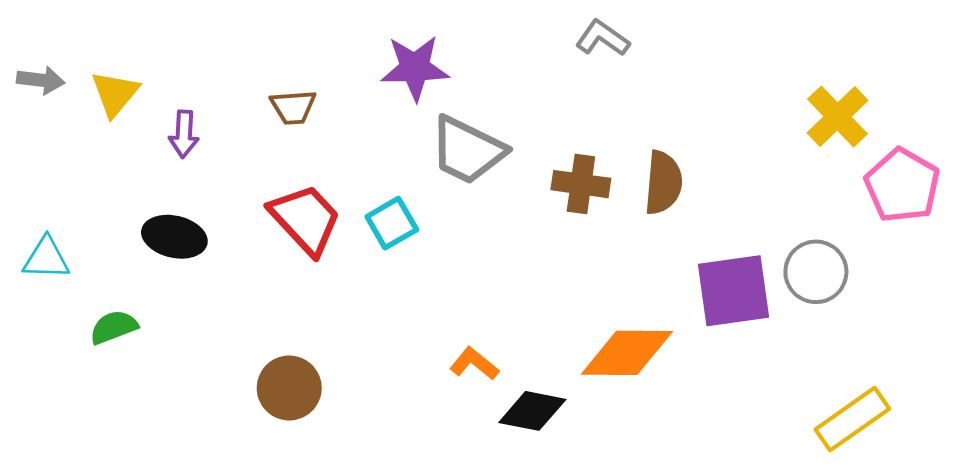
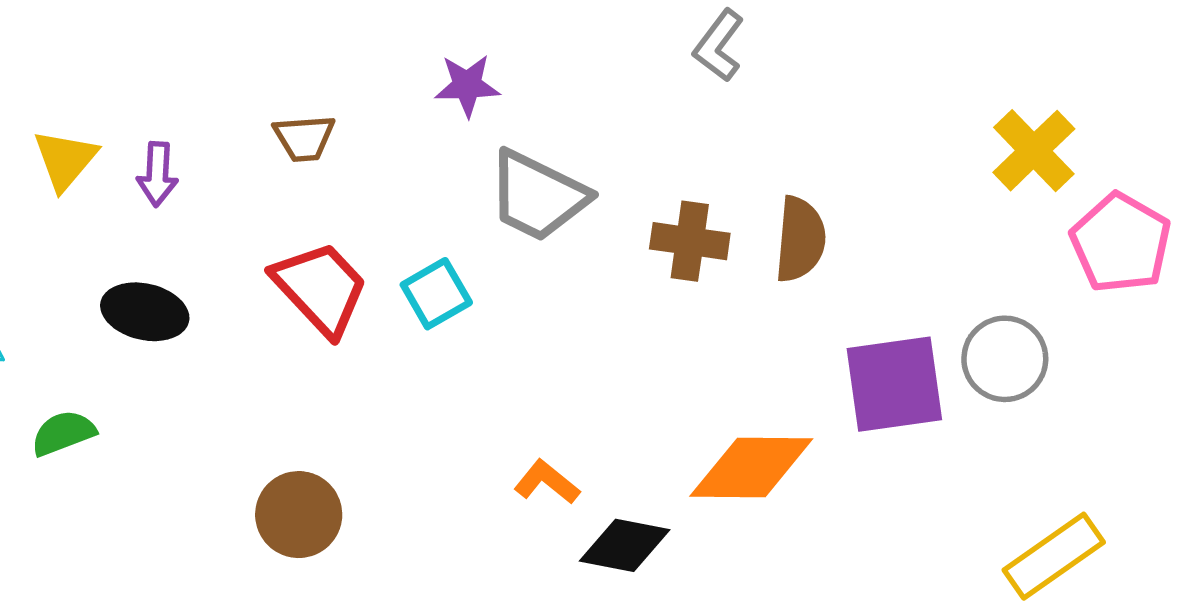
gray L-shape: (603, 38) -> (719, 46), turned -88
purple star: (415, 68) -> (467, 85), size x0.7
yellow triangle: (115, 94) -> (65, 160), moved

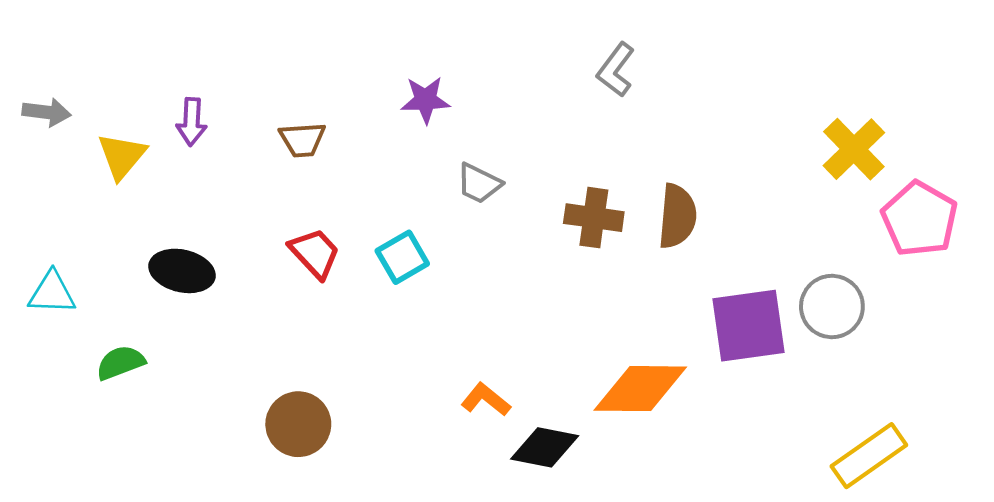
purple arrow: (157, 174) -> (192, 122), moved
gray trapezoid: (538, 196) -> (479, 183), size x0.6
red trapezoid: (320, 288) -> (315, 253), size x0.7

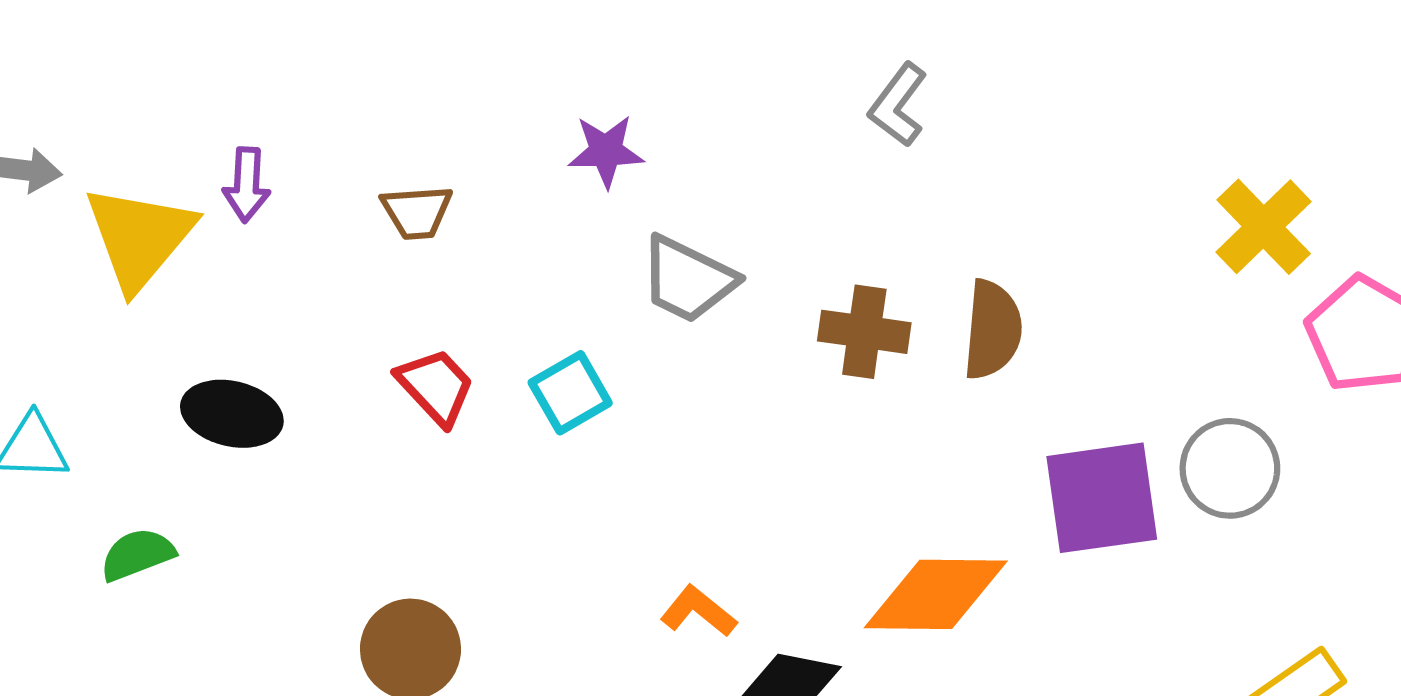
yellow triangle: (122, 156) -> (139, 237), size x1.5
gray trapezoid: (479, 183) -> (688, 279), size x1.4

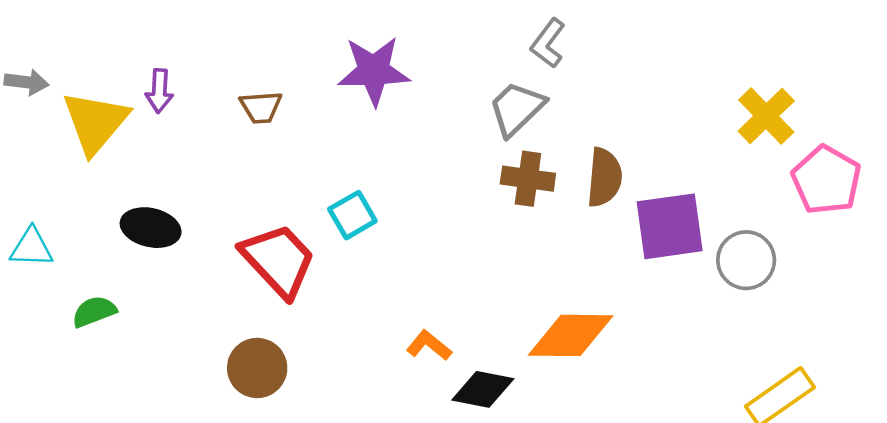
purple star: (606, 151) -> (374, 71), size x1.6
gray trapezoid: (688, 279) -> (517, 108), moved, turned 110
red trapezoid: (436, 386) -> (278, 260), moved, size x1.6
purple square: (1102, 498) -> (670, 226), moved

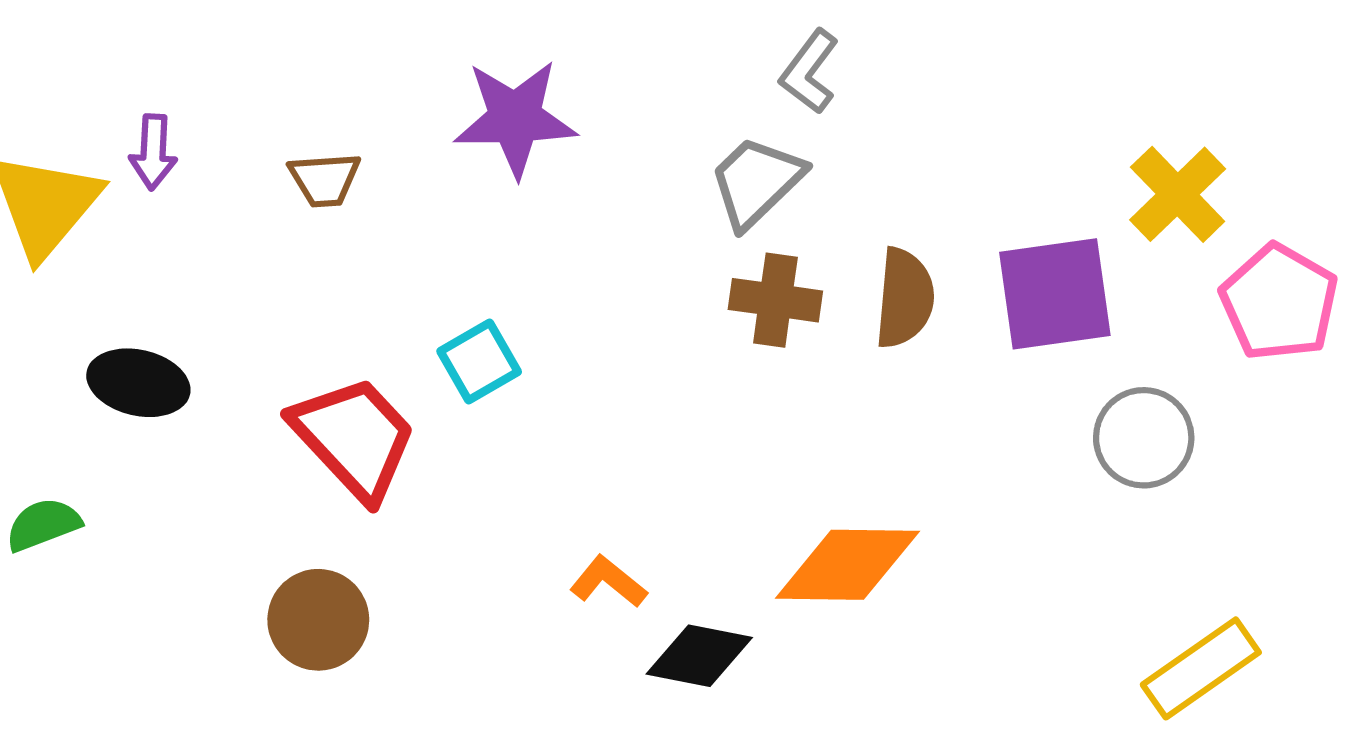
purple square: (670, 226) -> (1055, 294), moved

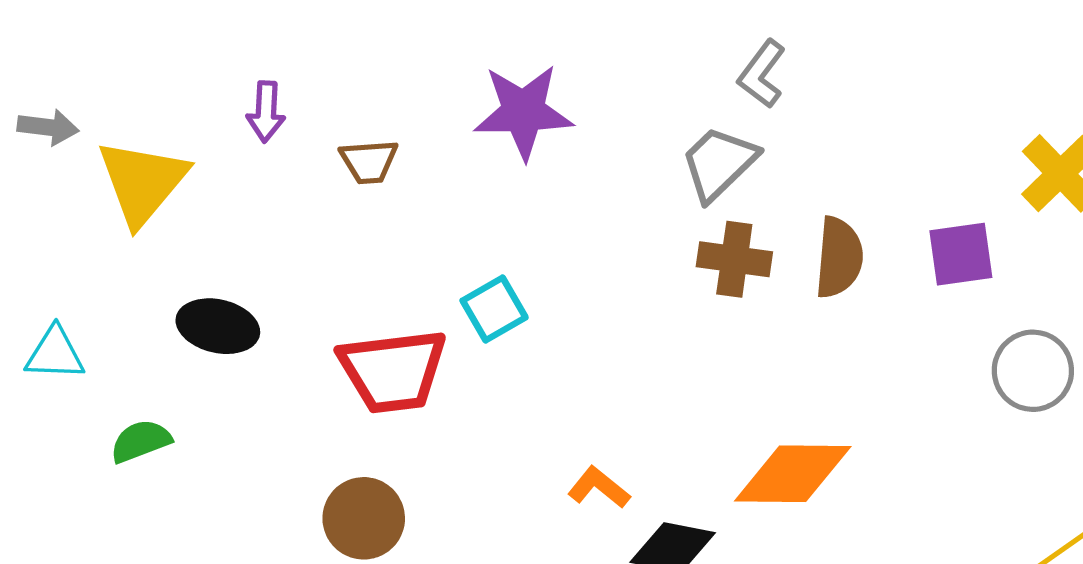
purple arrow: (153, 152) -> (266, 112), moved
purple square: (1055, 294) -> (961, 254), size x0.7
red trapezoid: (354, 438) -> (393, 371), turned 126

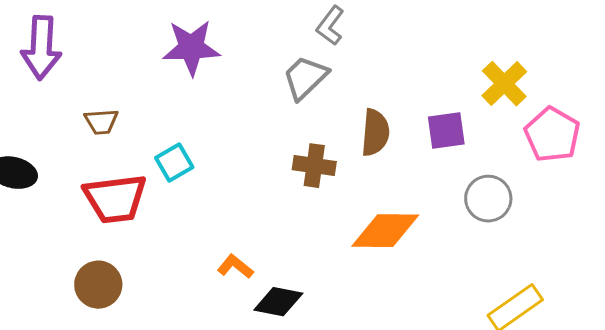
purple arrow: (266, 112) -> (41, 48), size x1.8
brown trapezoid: (369, 161) -> (101, 122), moved
brown cross: (734, 259) -> (314, 166), moved
orange diamond: (793, 474) -> (385, 231), moved

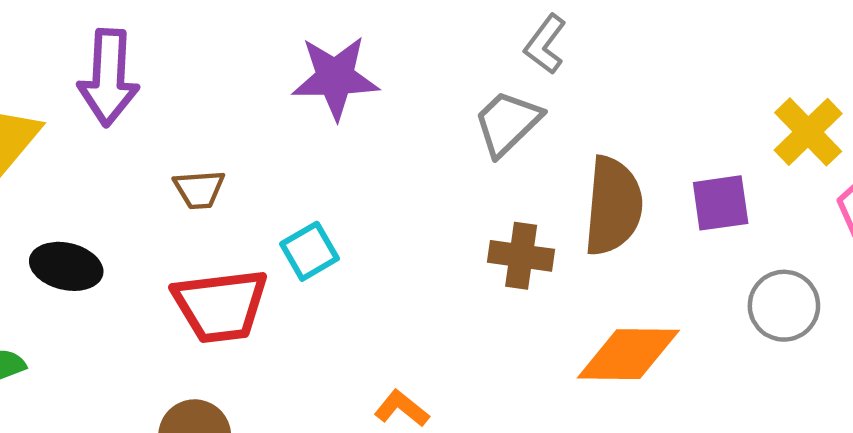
brown semicircle: (375, 133) -> (613, 206), size x1.4

